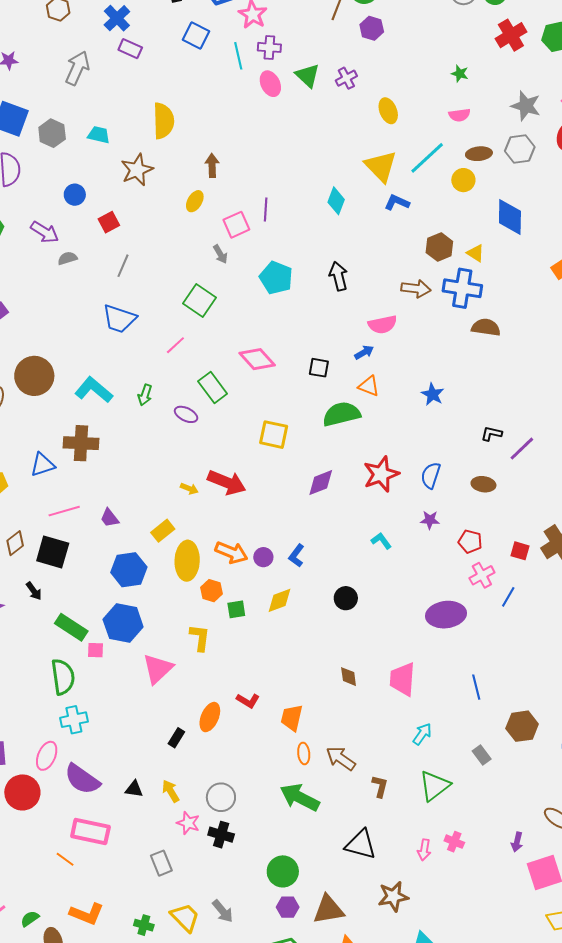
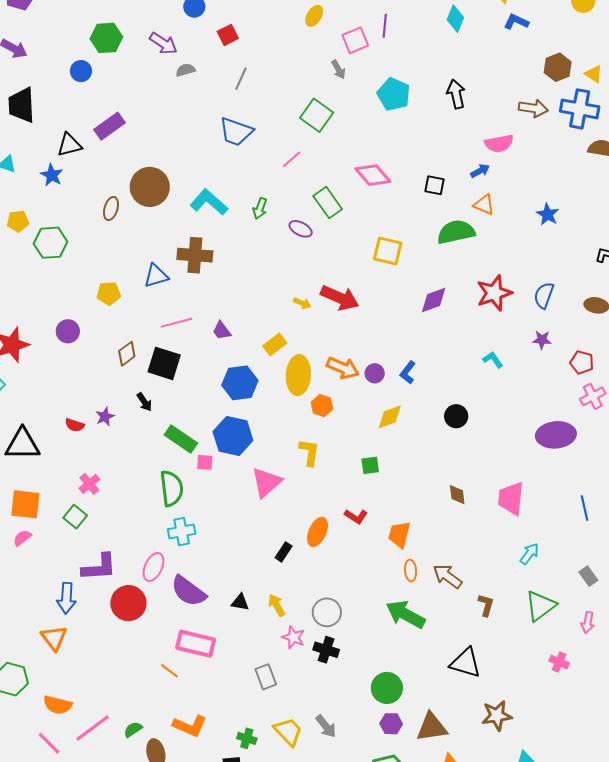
green square: (236, 609) -> (370, 465), moved
pink arrow: (424, 850) -> (588, 622), moved

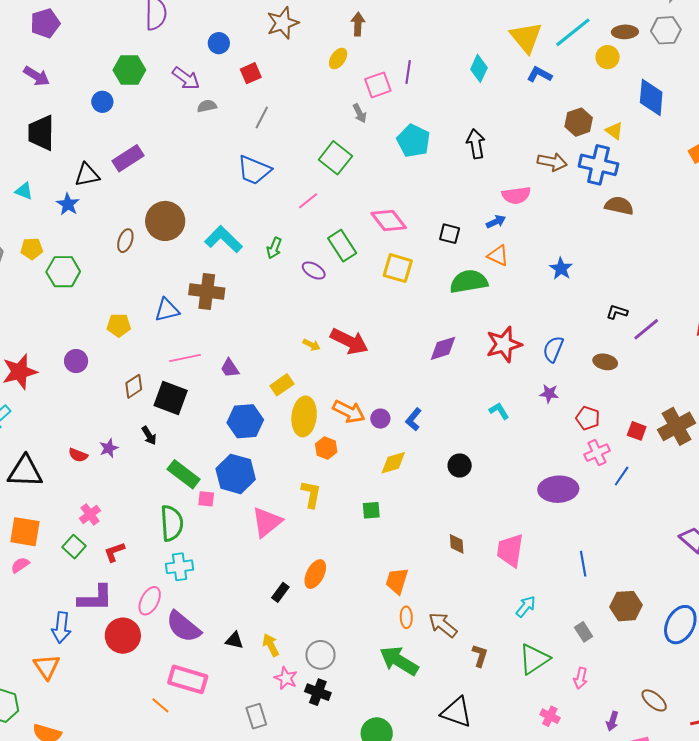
yellow square: (388, 251) -> (398, 268), moved
red L-shape: (356, 516) -> (114, 552), moved, turned 125

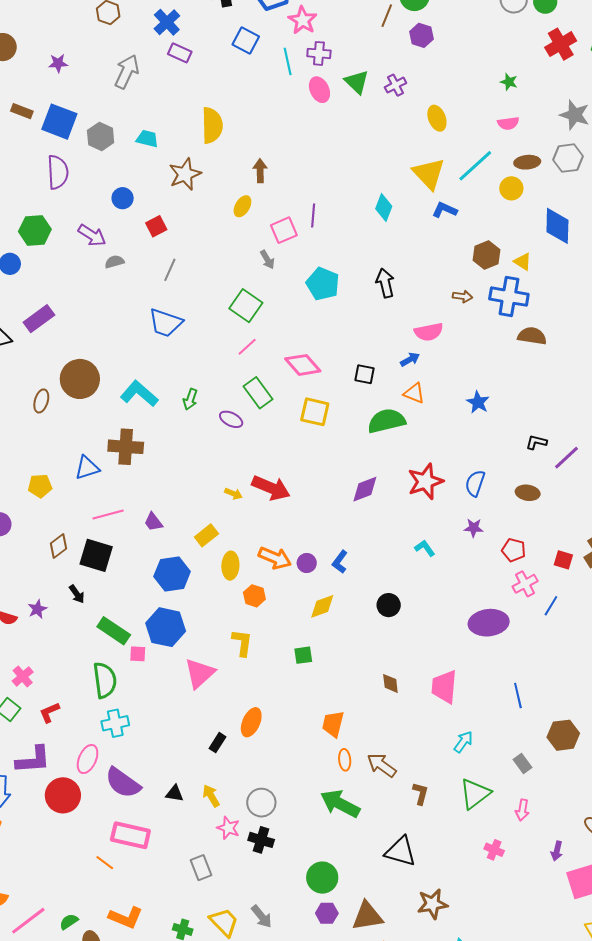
brown arrow: (552, 162) -> (463, 296), size x0.7
pink line: (308, 201) -> (247, 347), moved
yellow ellipse: (304, 416) -> (230, 566), size x0.7

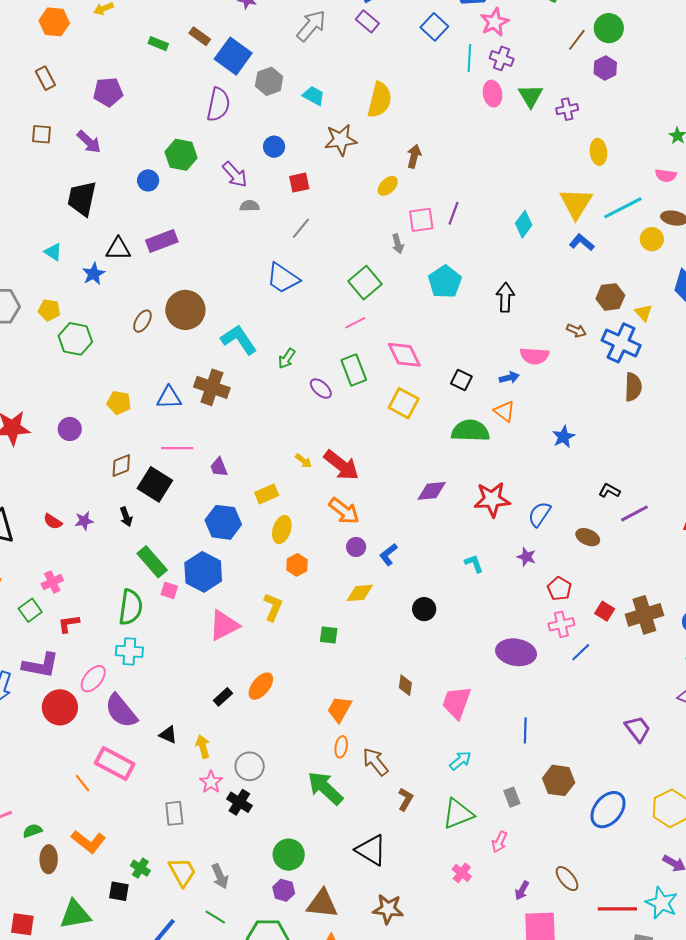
brown semicircle: (532, 336) -> (633, 387), turned 68
orange arrow: (275, 558) -> (344, 511), moved

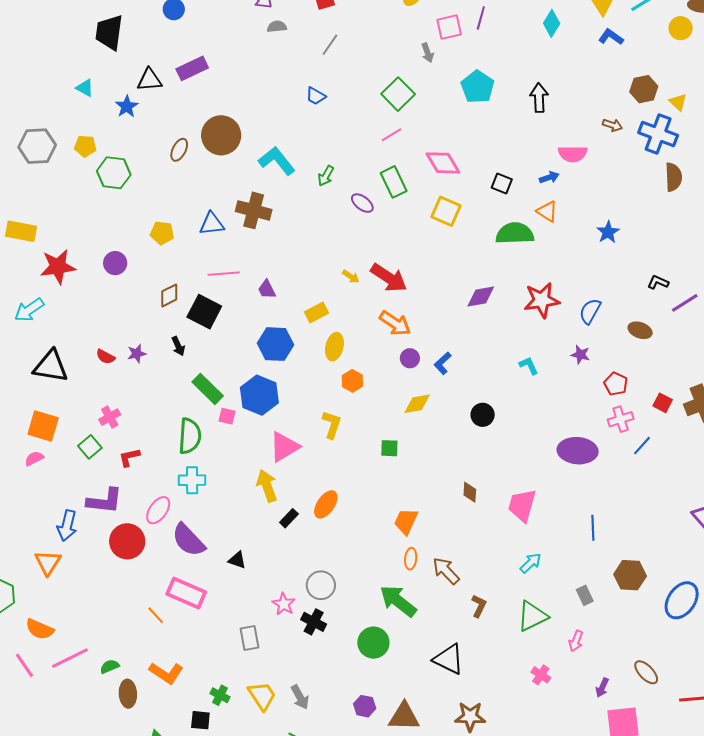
blue trapezoid: (283, 278) -> (316, 96), size x0.6
yellow arrow: (203, 747) -> (267, 486), moved, size x1.4
green circle: (289, 855) -> (373, 643), moved

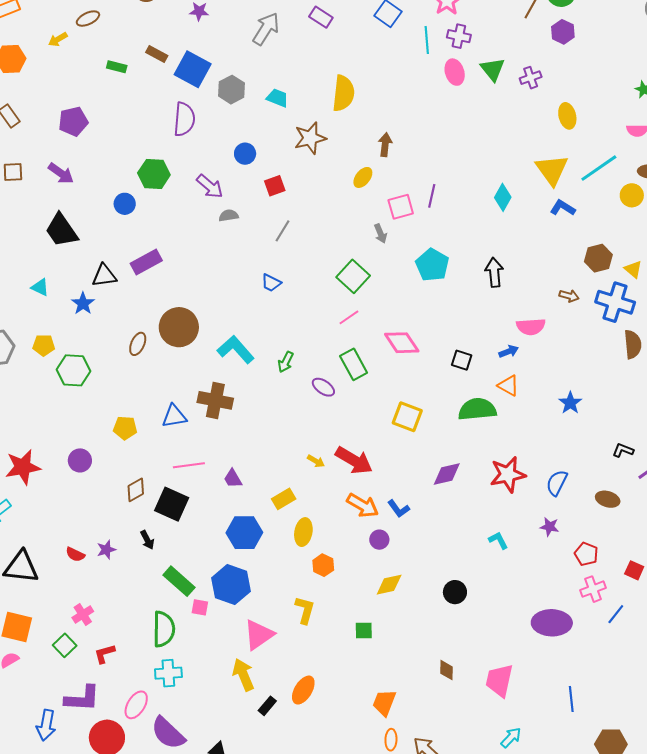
black trapezoid: (109, 32) -> (61, 230), turned -39
yellow square: (446, 211) -> (407, 417), moved
blue L-shape: (443, 363) -> (399, 509), moved, turned -80

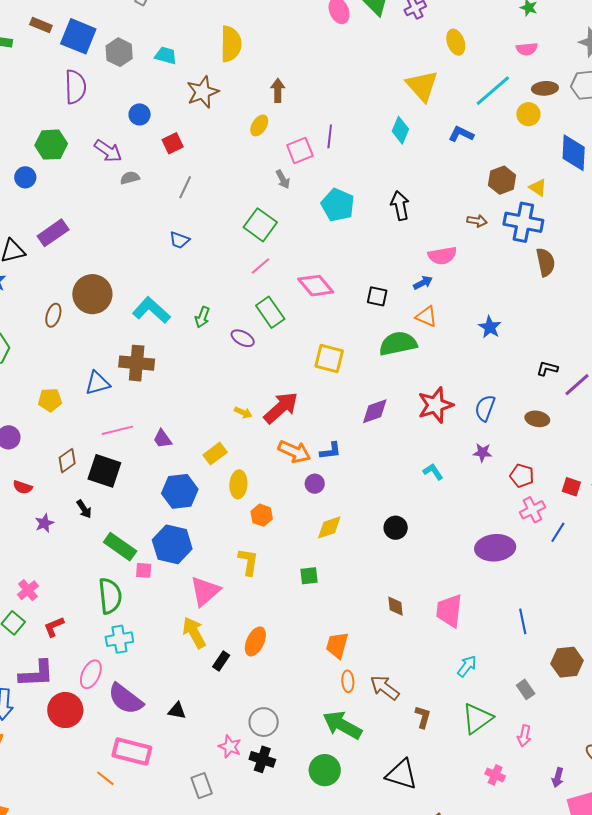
yellow triangle: (552, 170) -> (422, 86), moved
red arrow: (354, 460) -> (281, 408), turned -66
blue L-shape: (399, 509) -> (330, 451), turned -55
red semicircle: (75, 554) -> (23, 487), moved

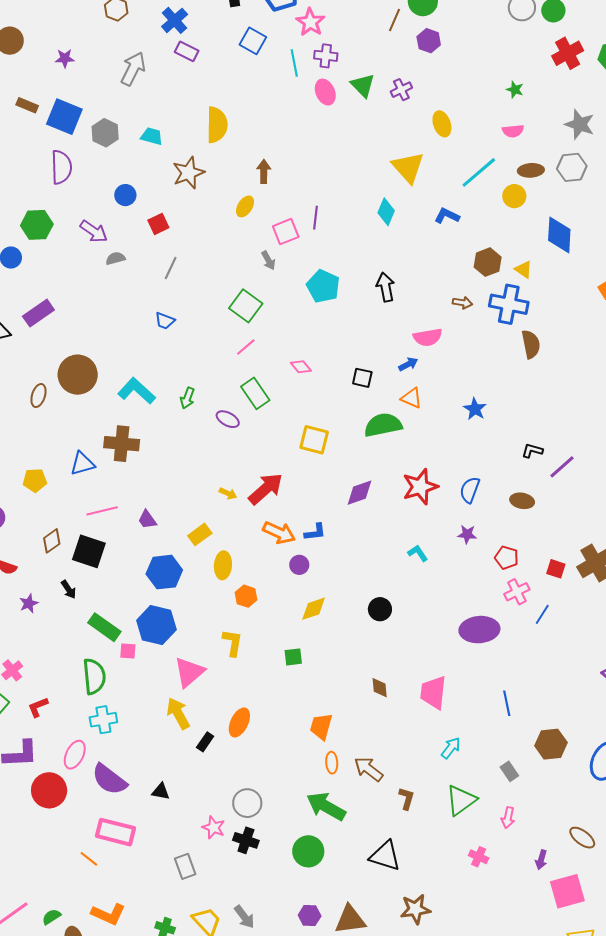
pink diamond: (316, 286) -> (301, 367), size x0.6

